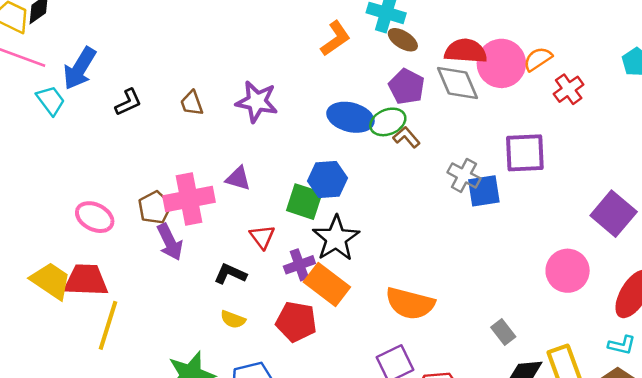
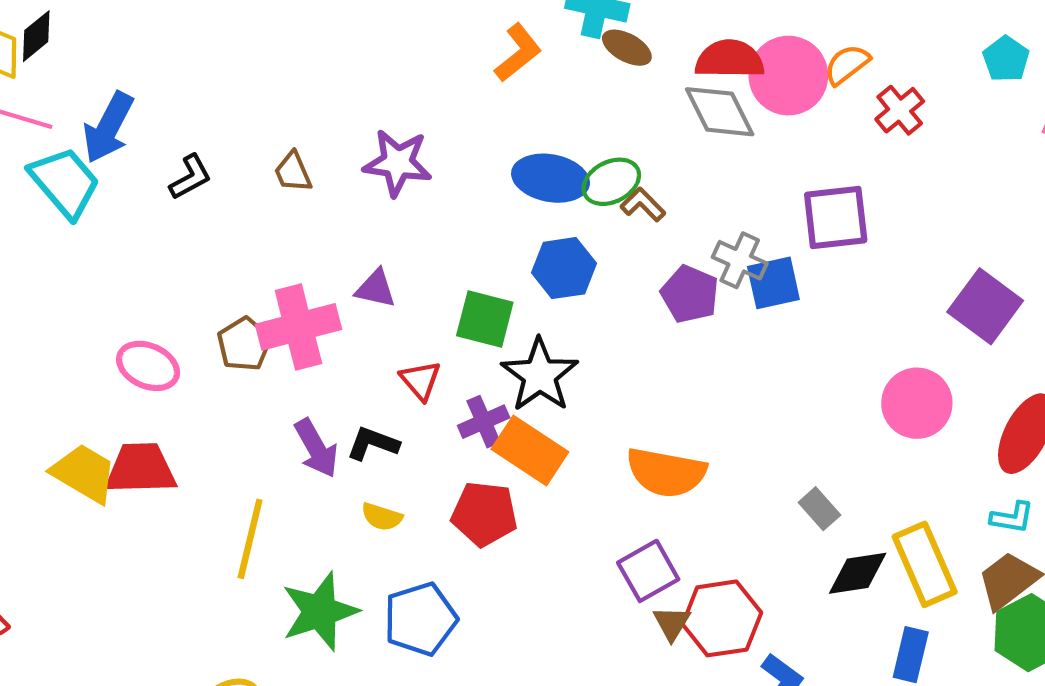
purple pentagon: (407, 87) -> (690, 294), moved
cyan trapezoid: (51, 100) -> (65, 182), size x1.5
blue hexagon: (328, 179) -> (564, 268), moved
purple arrow: (170, 242) -> (316, 448), moved
yellow line: (108, 325) -> (250, 539), moved

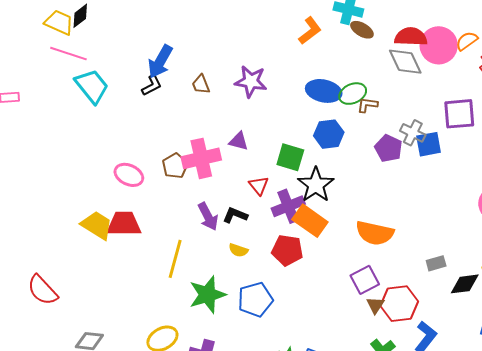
blue arrow: (108, 128) -> (160, 62), moved
brown L-shape: (643, 205) -> (367, 105), turned -40
purple cross: (484, 422) -> (288, 206), size x1.4
gray rectangle: (819, 509) -> (436, 263), moved, turned -66

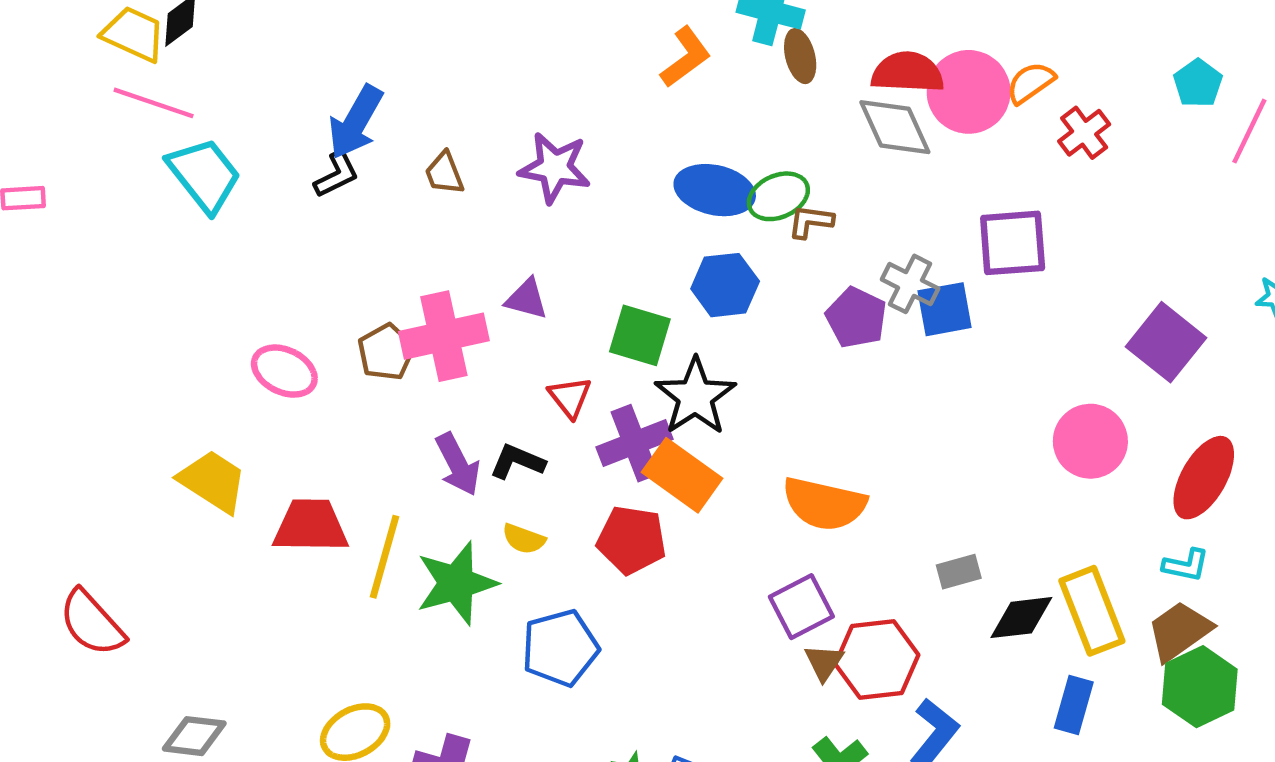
brown ellipse: (362, 30) -> (800, 56), turned 45
red trapezoid: (124, 224) -> (311, 526), moved
green star: (207, 295) -> (456, 583), moved

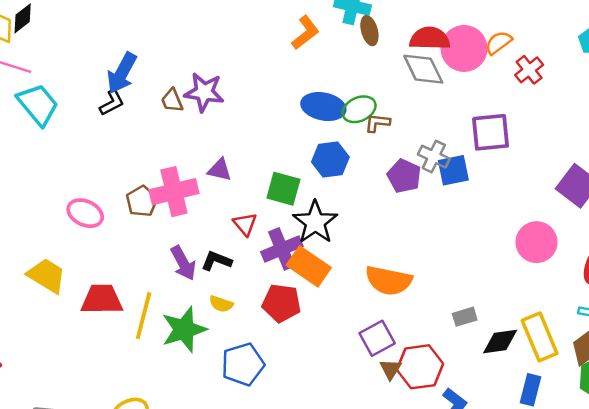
purple star: (555, 168) -> (204, 92), moved

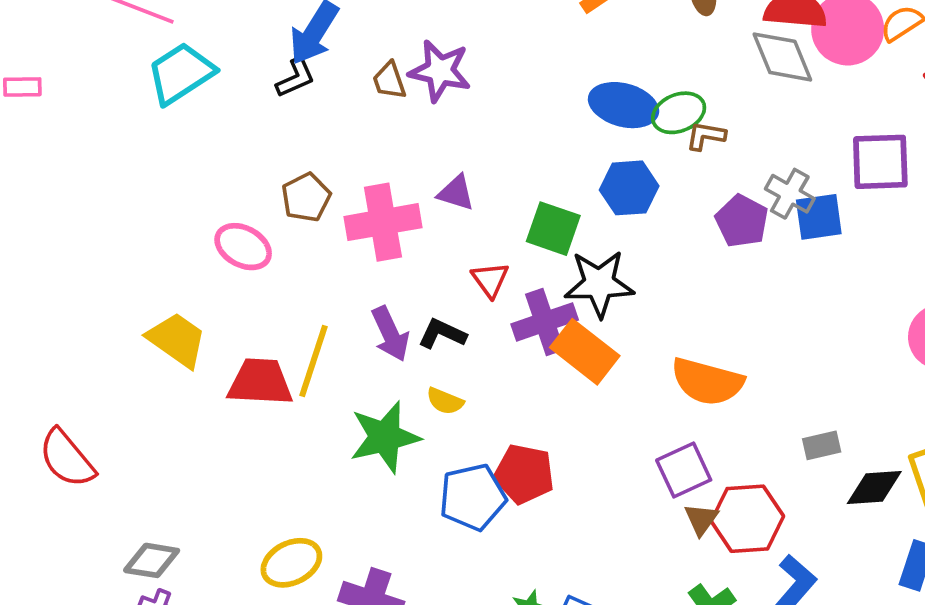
cyan trapezoid: (38, 105) -> (181, 73), turned -87
brown pentagon: (142, 201) -> (306, 197), moved
black star: (315, 222) -> (599, 284), turned 30
red pentagon: (281, 303) -> (524, 474), moved
yellow line: (144, 316) -> (314, 361), moved

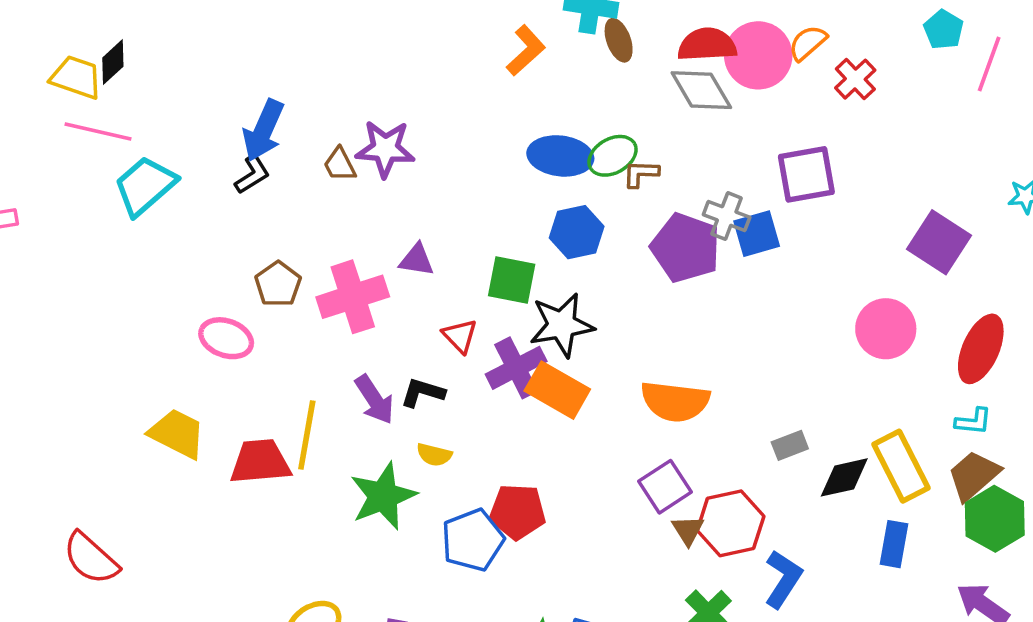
purple pentagon: (742, 221) -> (686, 248), size x1.4

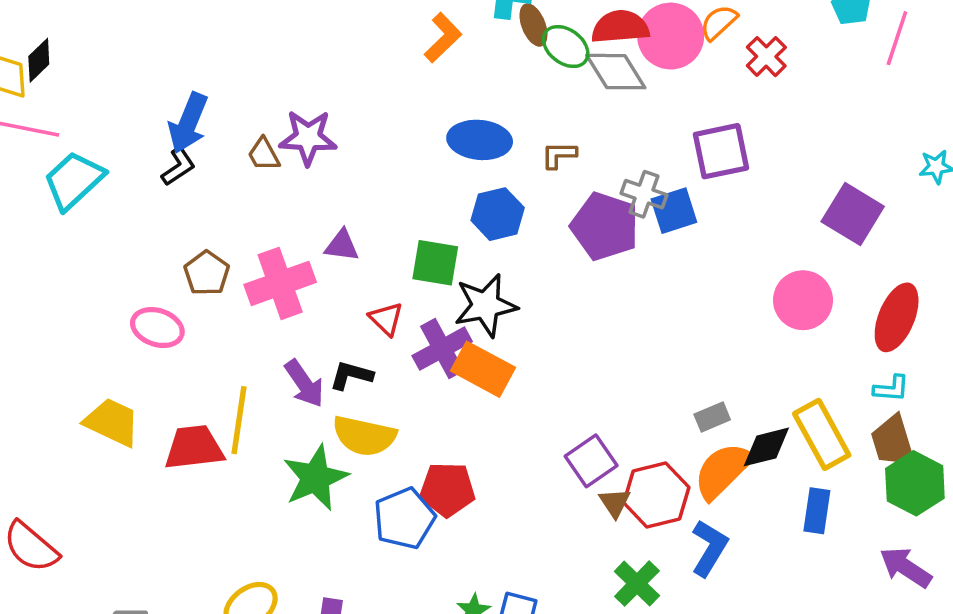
green ellipse: (613, 156) -> (566, 47), moved, turned 69
orange semicircle: (675, 401) -> (723, 471), moved, turned 130
yellow semicircle: (434, 455) -> (364, 436), size x1.8
brown trapezoid: (974, 475) -> (893, 441), turned -64

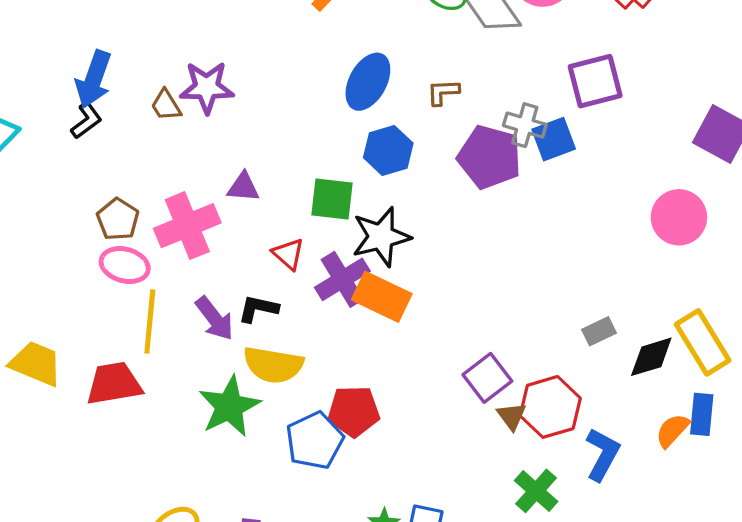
blue ellipse: (480, 140) -> (368, 82), turned -64
pink ellipse: (157, 328) -> (125, 265), moved
yellow line: (239, 420) -> (150, 321), moved
orange semicircle: (723, 471) -> (672, 430), moved, size x0.6

